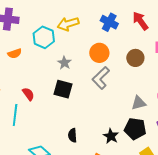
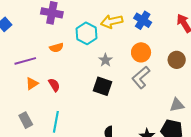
blue cross: (109, 22) -> (143, 20), moved
red semicircle: (28, 94) -> (54, 85), moved
cyan line: (15, 115) -> (56, 122), moved

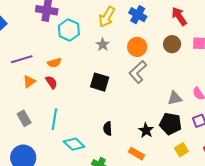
yellow arrow: (112, 21) -> (107, 17), turned -45
cyan hexagon: (86, 33) -> (69, 30), moved
orange semicircle: (56, 48) -> (54, 63), moved
gray star: (105, 60) -> (103, 45), moved
brown circle: (177, 60) -> (172, 44), moved

